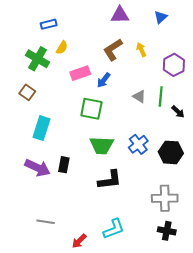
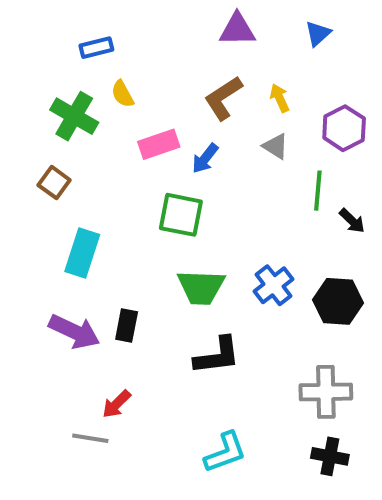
yellow semicircle: (62, 48) -> (123, 94), turned 120
gray triangle: (139, 96) -> (276, 146), moved
red arrow: (79, 241) -> (117, 404), moved

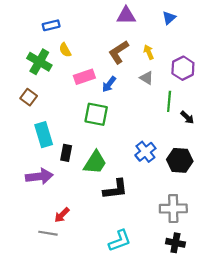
cyan rectangle: (82, 253) -> (44, 135), turned -35
green trapezoid: (201, 287) -> (95, 162), moved, turned -60
black rectangle: (127, 326) -> (66, 153), moved
purple arrow: (74, 332) -> (39, 176), turned -32

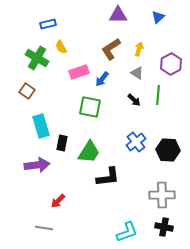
yellow arrow: (149, 52) -> (139, 49), turned 40
black arrow: (187, 117) -> (134, 100), moved
gray line: (48, 233) -> (44, 228), moved
cyan L-shape: (120, 241) -> (127, 232), moved

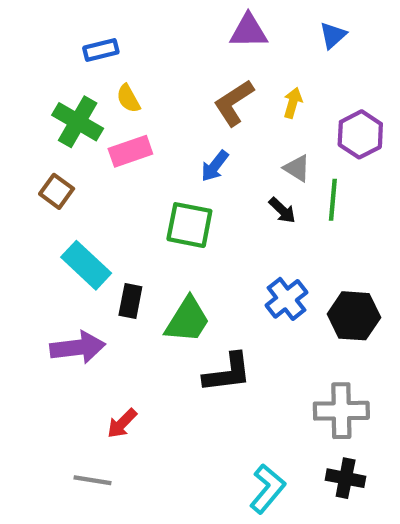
pink rectangle: (79, 72) -> (130, 151), moved
gray triangle: (137, 73) -> (297, 168), moved
cyan rectangle: (41, 126) -> (86, 265), turned -30
cyan L-shape: (127, 232) -> (267, 489), turned -30

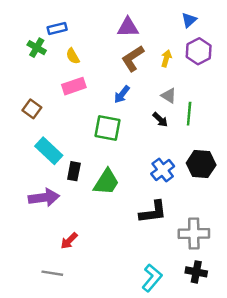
purple triangle: (249, 31) -> (128, 27), moved
green cross: (78, 122) -> (37, 48), moved, size x0.7
purple hexagon: (360, 134) -> (199, 51), moved
black hexagon: (354, 316) -> (201, 164), moved
black L-shape: (227, 373) -> (153, 212), moved

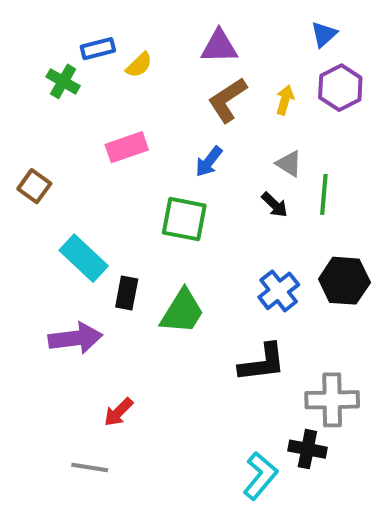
yellow semicircle: (73, 56) -> (139, 65), moved, turned -105
brown square: (32, 109) -> (34, 186), moved
black cross: (196, 272) -> (307, 449), moved

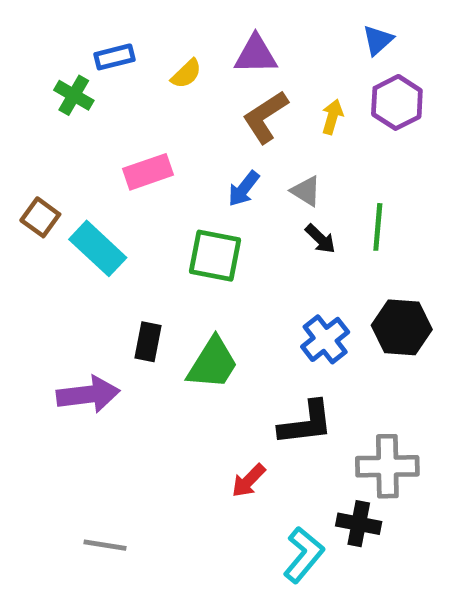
yellow semicircle: (139, 65) -> (186, 74), moved
gray triangle: (289, 164) -> (306, 191), moved
cyan rectangle: (84, 258) -> (98, 248), moved
red arrow: (119, 412) -> (249, 481), moved

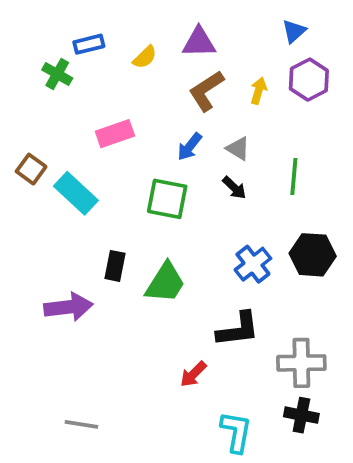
black arrow: (320, 239) -> (234, 188), moved
black cross: (359, 524) -> (301, 415), moved
cyan L-shape: (304, 555) -> (236, 432), turned -30

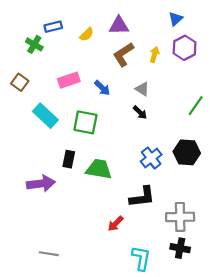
blue arrow: (190, 147) -> (102, 88), moved, turned -84
brown square: (31, 169) -> (20, 82), moved
green line: (294, 177) -> (196, 106), moved, turned 30
green square: (167, 199) -> (85, 122), moved
green trapezoid: (165, 283) -> (99, 169), turned -112

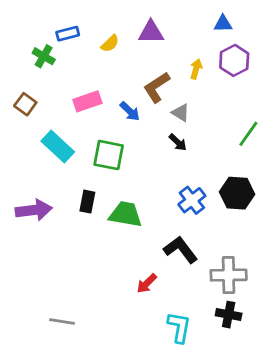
blue triangle: (176, 19) -> (223, 24), turned 40
brown L-shape: (123, 54) -> (157, 87), moved
purple arrow: (41, 184) -> (34, 210), moved
black L-shape: (142, 197) -> (181, 250), turned -120

